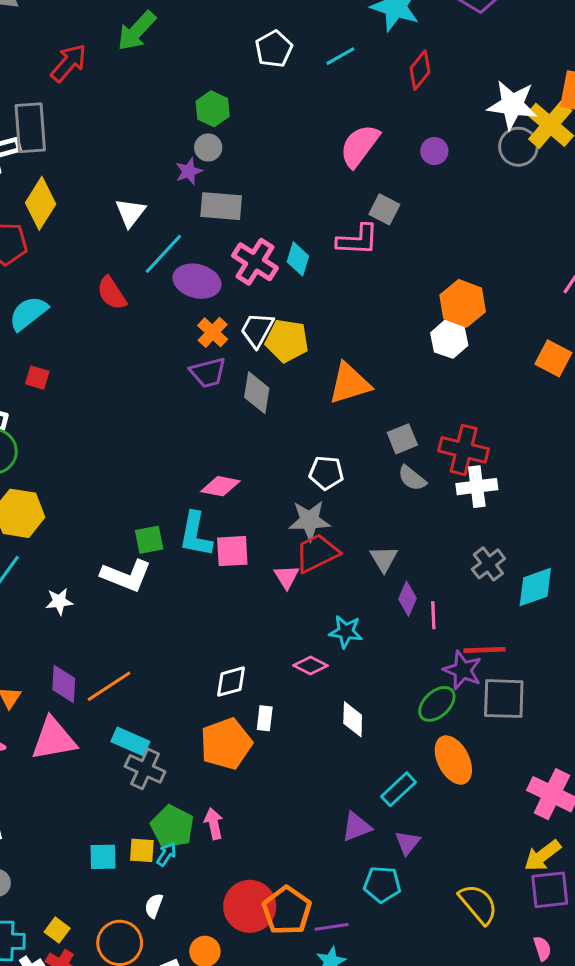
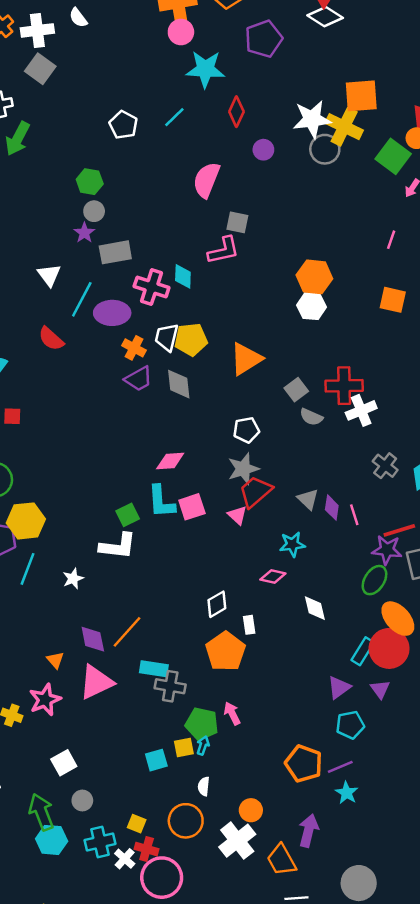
purple circle: (434, 151) -> (263, 150), moved
gray triangle: (384, 559) -> (308, 499), moved
cyan pentagon: (382, 884) -> (350, 725), moved
red circle: (250, 906) -> (389, 648), moved

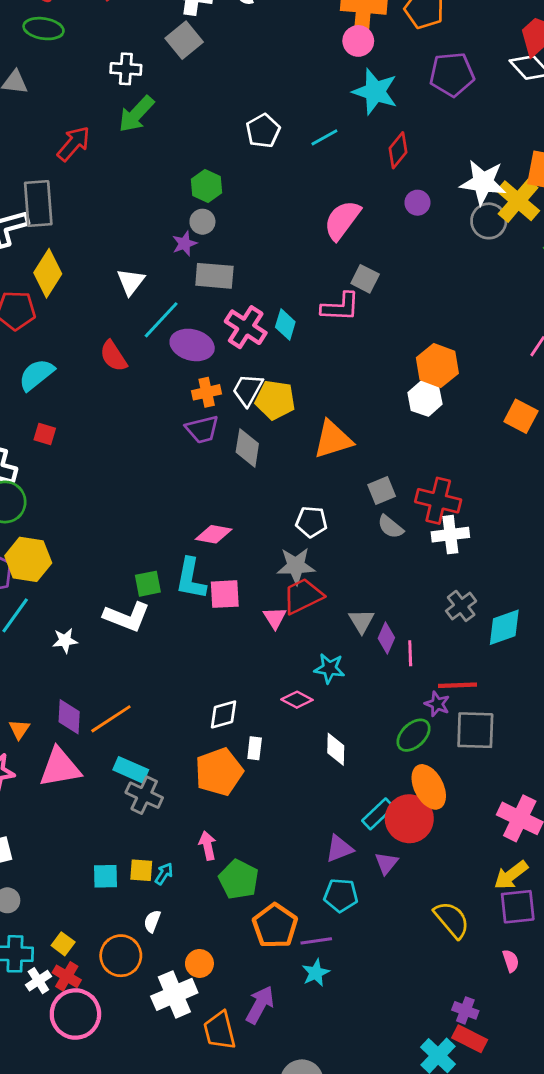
orange cross: (134, 348) -> (207, 392), turned 35
purple star: (387, 550) -> (437, 704), size x0.7
green pentagon: (202, 724) -> (239, 879), moved

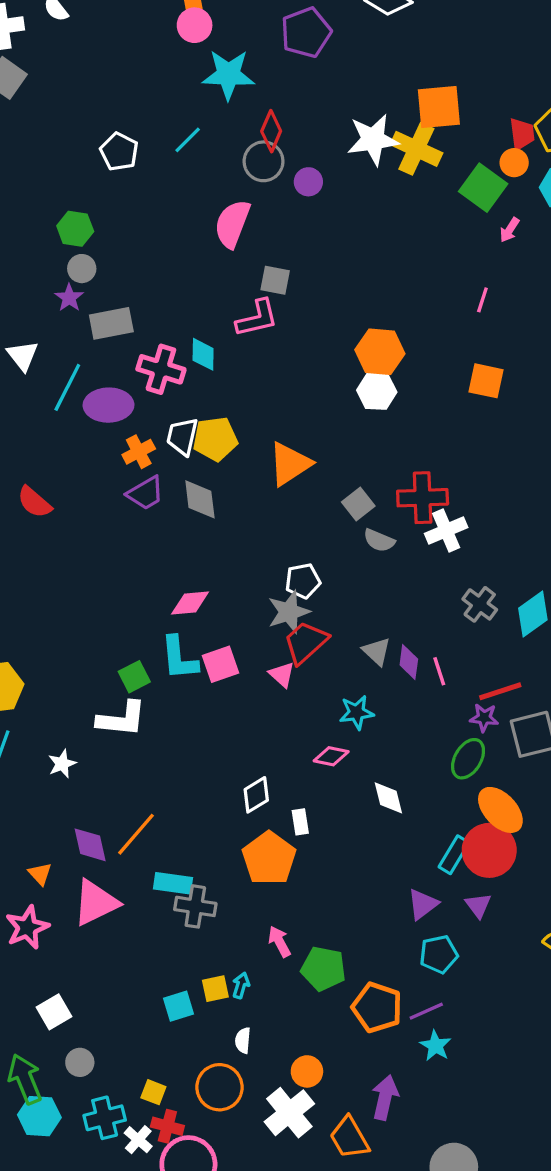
gray circle: (489, 221) -> (264, 161), moved
red semicircle: (113, 356) -> (34, 502), moved
white pentagon: (311, 522) -> (303, 581), moved

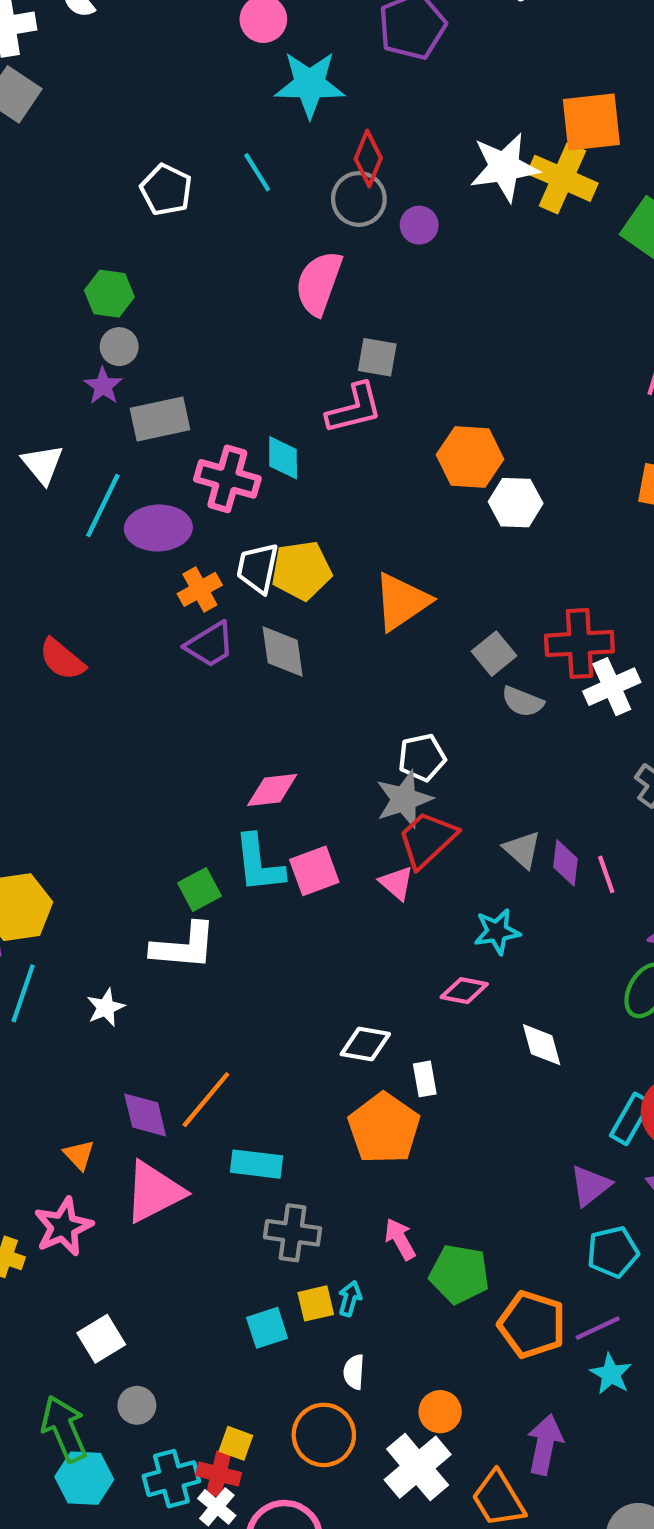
cyan line: (188, 140) -> (257, 172), turned -76
orange hexagon: (380, 352) -> (470, 457), moved
white diamond: (256, 795) -> (365, 1044), turned 42
gray cross: (195, 906) -> (293, 1233), moved
red cross: (167, 1126) -> (219, 1474), moved

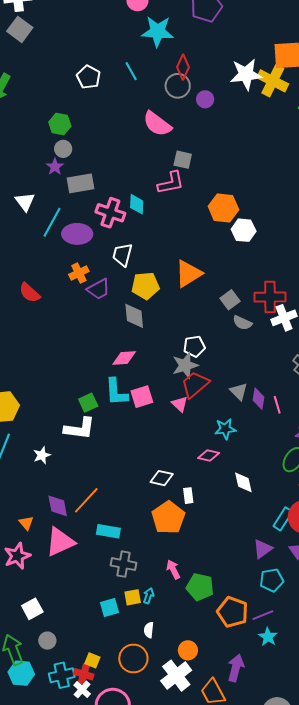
pink semicircle: (319, 283) -> (157, 124), turned -76
yellow pentagon: (301, 570) -> (145, 286), moved
orange cross: (200, 589) -> (79, 273), moved
gray diamond: (283, 651) -> (134, 316), moved

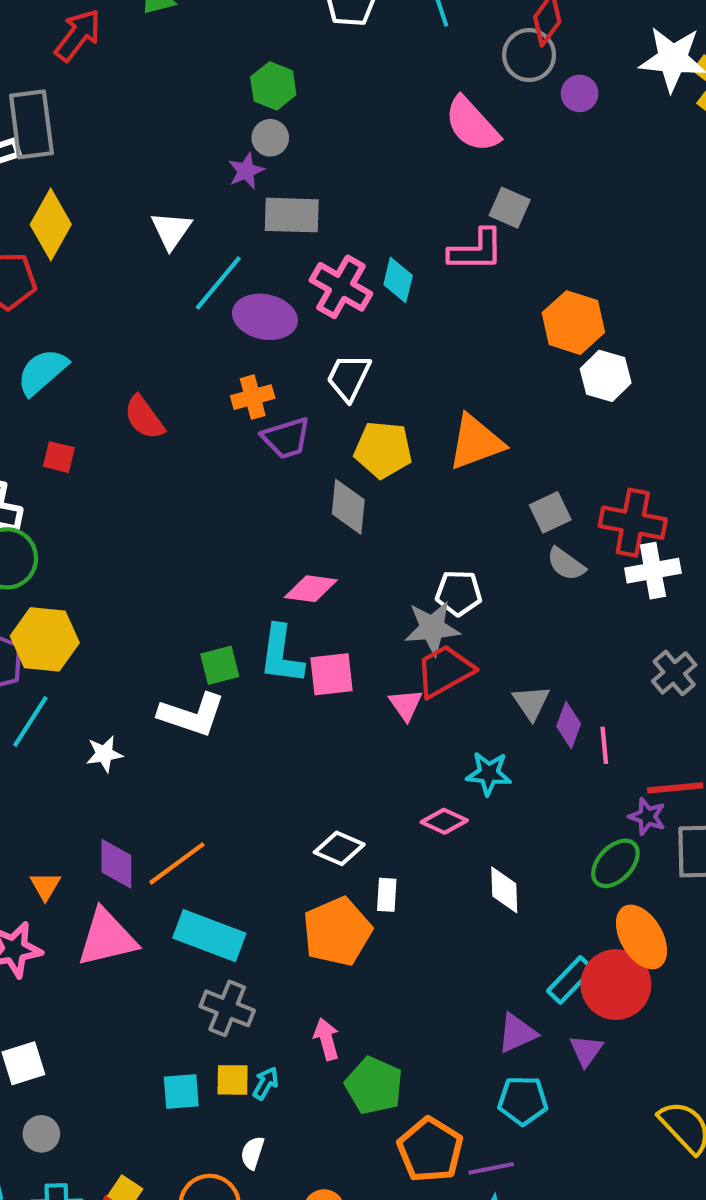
cyan rectangle: (108, 531) -> (209, 936), size x1.4

